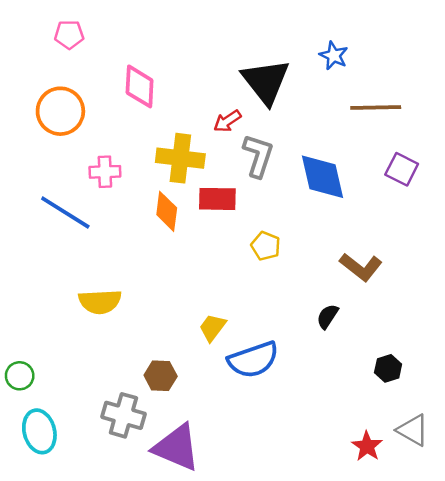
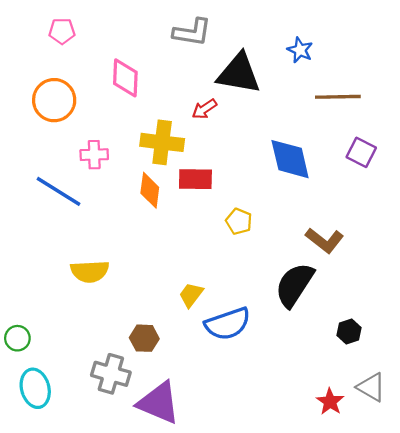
black triangle: (266, 81) -> (239, 73), turned -42
gray L-shape: (258, 156) -> (192, 32), moved, turned 81
black semicircle: (327, 316) -> (294, 285), size x2.0

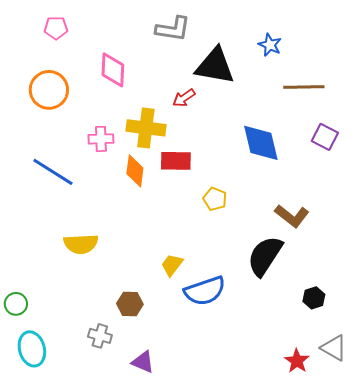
pink cross: (94, 155) -> (101, 139), moved
gray cross: (111, 374) -> (100, 336), size x0.7
purple triangle: (159, 403) -> (143, 362), size x0.6

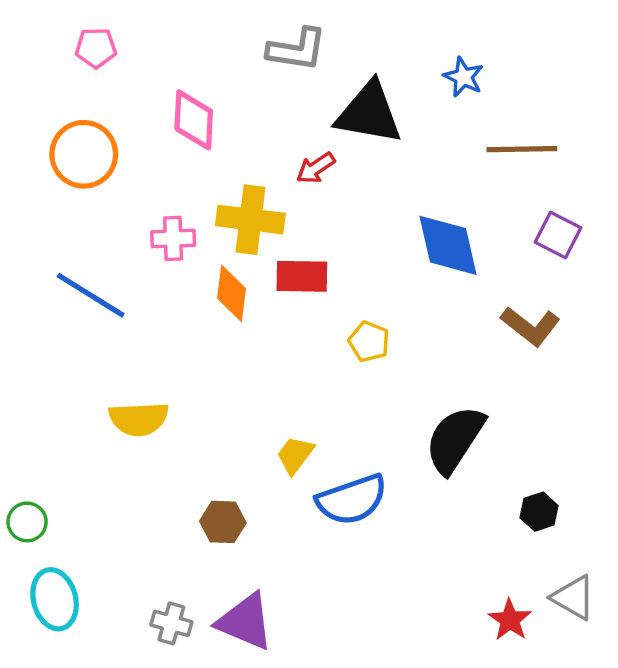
brown L-shape: (292, 216) -> (530, 326), moved
gray cross: (100, 336) -> (171, 623), moved
purple triangle: (143, 362) -> (245, 622), size x1.5

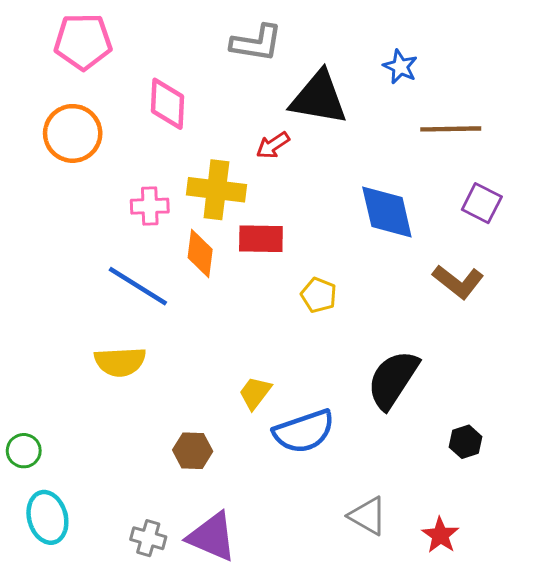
pink pentagon: (96, 48) -> (83, 42), size x1.6
blue line: (91, 295) -> (138, 286), moved
gray triangle: (573, 598) -> (368, 516), moved

